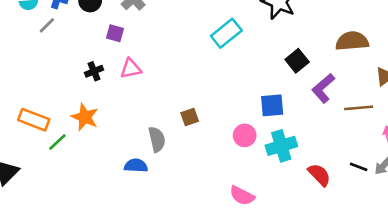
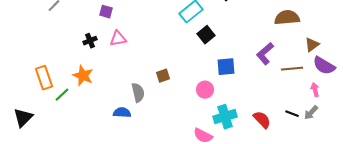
black square: (297, 61) -> (206, 35), moved
orange rectangle: (34, 120) -> (44, 78), turned 50
cyan cross: (281, 146) -> (225, 117), moved

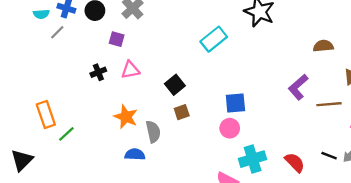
brown semicircle: (287, 18) -> (323, 46), size x0.7
black square: (206, 35) -> (175, 85), moved
blue square: (226, 67) -> (235, 103), moved
orange star: (83, 76) -> (126, 117), moved

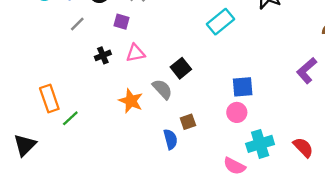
gray line: (57, 32) -> (77, 24), moved
brown square: (182, 112) -> (188, 122), moved
gray semicircle: (153, 132) -> (162, 89), moved, turned -30
blue semicircle: (135, 154) -> (170, 139), moved, turned 72

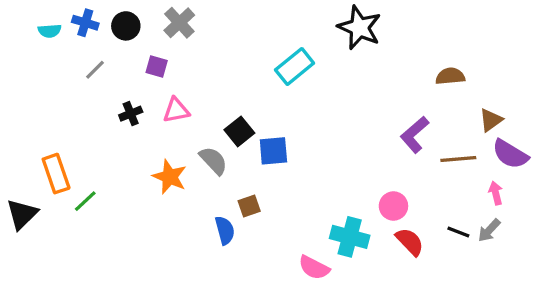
blue square: (243, 87) -> (273, 151), moved
pink circle: (237, 112) -> (393, 206), moved
cyan cross: (260, 144) -> (350, 237), turned 32
black triangle: (25, 145) -> (22, 214), moved

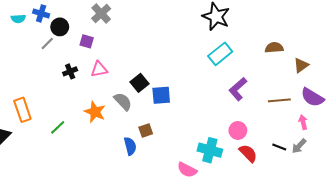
black circle: (126, 26) -> (60, 27), moved
cyan rectangle: (295, 66) -> (220, 54), moved
brown triangle: (491, 120) -> (301, 65), moved
purple L-shape: (415, 135) -> (238, 89), moved
green line: (85, 201) -> (58, 127), moved

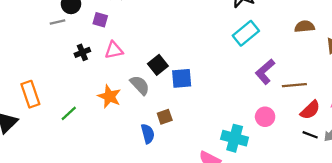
gray line: (47, 43) -> (57, 22), turned 32
brown line: (279, 100) -> (294, 85), moved
red semicircle: (248, 153) -> (310, 110), moved, turned 90

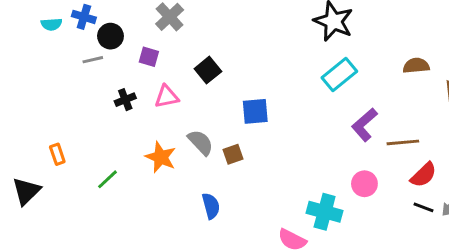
black square: (158, 65) -> (208, 70), moved
blue square: (182, 78) -> (255, 111), moved
orange rectangle: (30, 94) -> (57, 154), size x0.6
brown square: (165, 117) -> (233, 154), moved

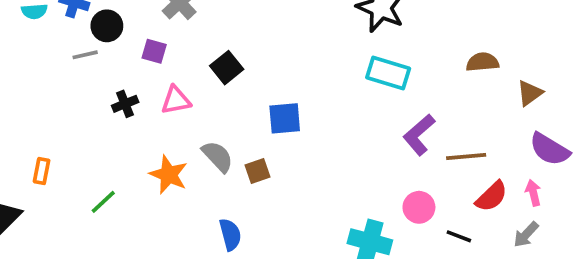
cyan rectangle: (339, 74) -> (388, 73), turned 56
orange rectangle: (57, 154) -> (42, 171), turned 30
black line: (424, 207) -> (459, 236), moved

